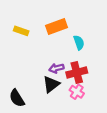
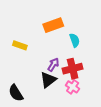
yellow rectangle: (21, 31) -> (20, 45), moved
purple arrow: (56, 68) -> (53, 65), turned 136

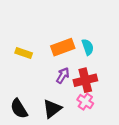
orange rectangle: (53, 25) -> (63, 47), moved
black triangle: (48, 80) -> (52, 109), moved

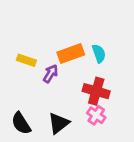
purple arrow: (63, 76) -> (51, 74), moved
red cross: (85, 80) -> (96, 91), turned 30

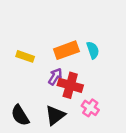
purple arrow: (51, 74) -> (55, 76), moved
red cross: (96, 91) -> (70, 85), moved

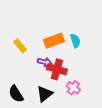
yellow rectangle: (25, 56) -> (20, 46), turned 32
purple arrow: (55, 76) -> (45, 62), turned 72

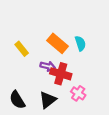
orange rectangle: (54, 41) -> (58, 43), turned 60

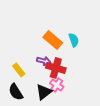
yellow rectangle: (22, 49) -> (19, 70), moved
pink cross: (78, 93) -> (57, 85), moved

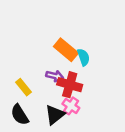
cyan semicircle: (74, 40) -> (83, 57), moved

